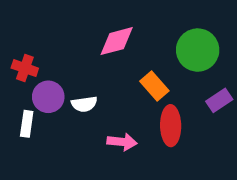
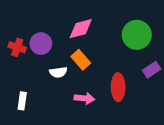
orange rectangle: (154, 86) -> (81, 60), moved
purple circle: (48, 97) -> (41, 44), moved
white rectangle: (27, 124) -> (22, 101), moved

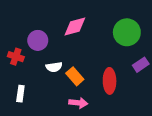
red cross: (17, 47) -> (16, 57), moved
orange rectangle: (81, 60) -> (75, 76), moved
pink arrow: (84, 98) -> (78, 103), moved

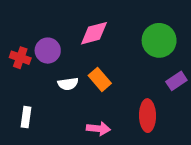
red cross: (16, 57) -> (20, 58), moved
orange rectangle: (75, 76) -> (100, 79), moved
red ellipse: (110, 81) -> (148, 116), moved

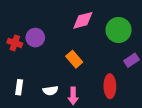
pink diamond: (94, 33) -> (83, 20), moved
white semicircle: (68, 84) -> (50, 91), moved
pink arrow: (98, 129) -> (73, 96), turned 84

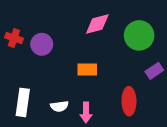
red cross: (15, 43) -> (14, 38), moved
orange rectangle: (74, 59) -> (87, 70), turned -49
white rectangle: (19, 87) -> (23, 102), size x1.5

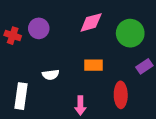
purple circle: (42, 44) -> (39, 28), moved
orange rectangle: (87, 70) -> (93, 65), moved
white semicircle: (59, 106) -> (51, 75), moved

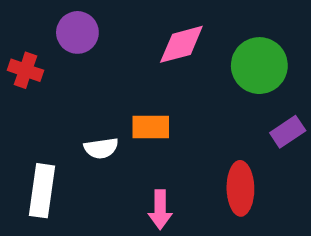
purple circle: (39, 28) -> (77, 32), moved
orange rectangle: (93, 65) -> (151, 127), moved

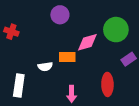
purple circle: (77, 32) -> (60, 15), moved
pink diamond: (181, 44) -> (87, 42), moved

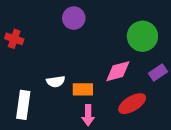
pink diamond: (87, 42) -> (118, 71), moved
orange rectangle: (67, 57) -> (83, 89), moved
red ellipse: (107, 84) -> (132, 104), turned 60

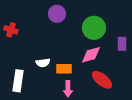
green circle: (142, 36) -> (94, 28), moved
purple rectangle: (158, 73) -> (122, 44), moved, turned -56
red ellipse: (132, 104) -> (102, 80), turned 70

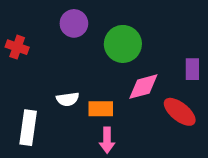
purple circle: (57, 14) -> (74, 23), moved
green circle: (94, 28) -> (123, 44), moved
red ellipse: (102, 80) -> (180, 112), moved

